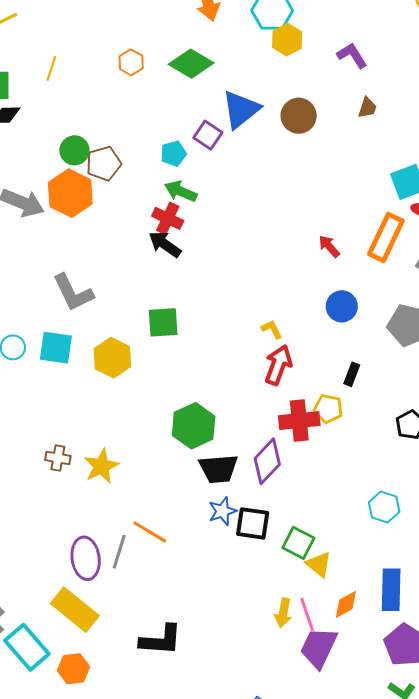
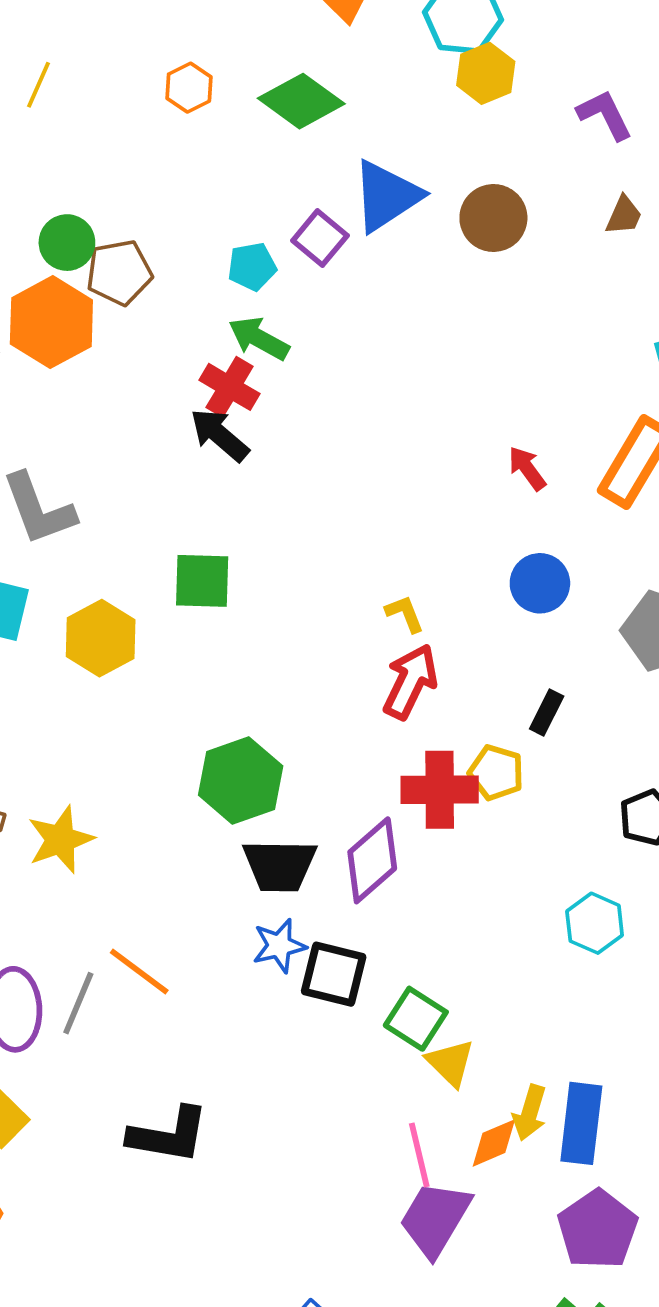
cyan hexagon: (384, 507) -> (595, 923), moved
yellow arrow: (283, 613) -> (530, 1113), moved
black L-shape: (161, 640) -> (169, 1135), moved

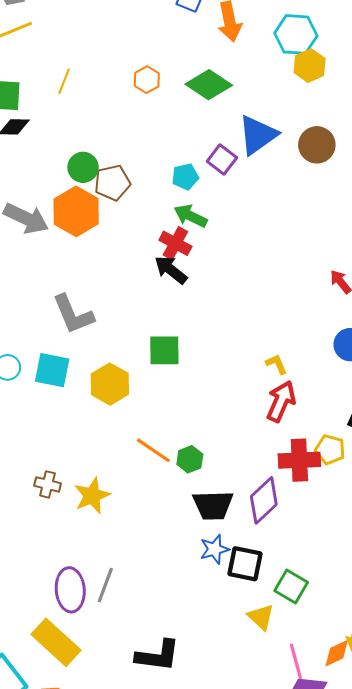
green hexagon: (241, 781) -> (190, 459), size x0.6
orange line: (139, 971) -> (153, 450), moved
yellow triangle: (450, 1063) -> (261, 617), moved

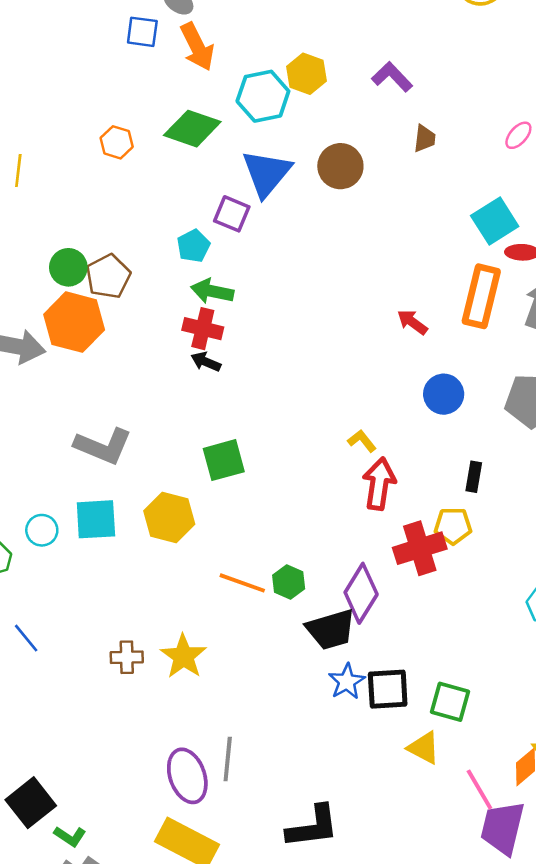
cyan hexagon: (296, 34) -> (263, 96), moved
black arrow: (171, 270) -> (206, 362), size x0.7
gray L-shape: (73, 314) -> (103, 446), turned -30
purple diamond: (264, 500) -> (361, 593), moved

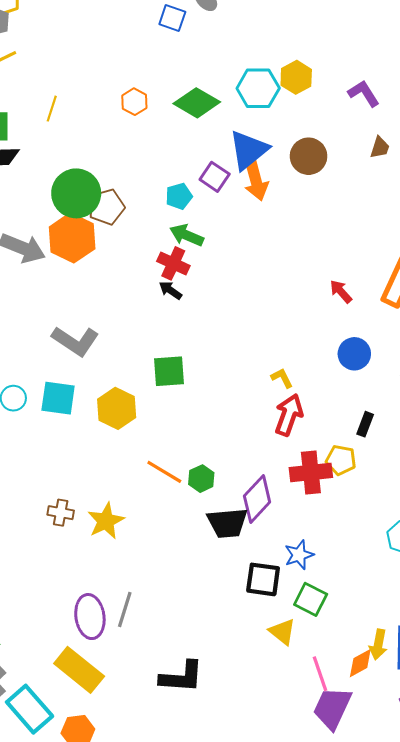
orange arrow: (197, 47) -> (256, 181), moved
green circle: (68, 267) -> (76, 193), size x1.6
blue star: (347, 682) -> (299, 555), moved

